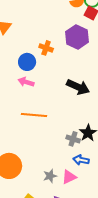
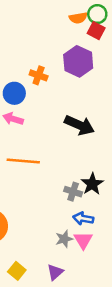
gray star: (50, 176) -> (64, 239), moved
pink triangle: (69, 177) -> (83, 240), moved, turned -35

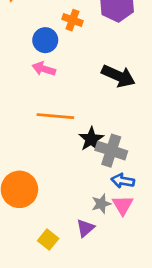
black star: (92, 184) -> (91, 139), moved
gray cross: (73, 192) -> (111, 151), size x1.5
purple triangle: (55, 272) -> (85, 228), moved

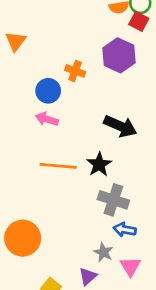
black star: (91, 139) -> (99, 164), moved
gray star: (101, 204) -> (103, 252), turned -30
pink triangle: (123, 205) -> (130, 266), moved

